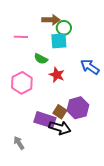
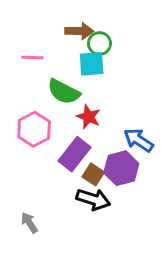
green semicircle: (41, 59) -> (64, 92), size x1.5
blue arrow: (90, 67) -> (138, 140), moved
purple rectangle: (45, 120) -> (75, 154), moved, turned -70

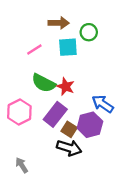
green circle: (99, 44) -> (89, 32), moved
pink line: (32, 58) -> (34, 50), moved, turned -35
green semicircle: (64, 92) -> (44, 83), moved
pink hexagon: (34, 129) -> (19, 112), moved

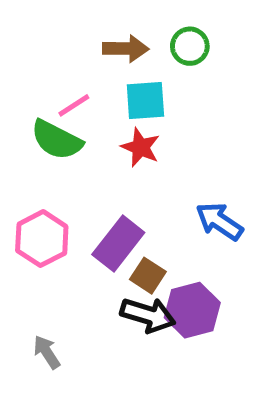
green circle: (89, 32) -> (190, 46), moved
green semicircle: (44, 83) -> (57, 140), moved
red star: (66, 87) -> (140, 147), moved
purple hexagon: (90, 125) -> (192, 310), moved

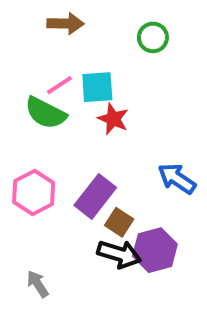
brown arrow: (126, 49) -> (65, 24), moved
cyan square: (145, 100) -> (97, 87), moved

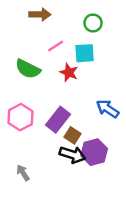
pink line: (59, 85) -> (56, 46), moved
cyan square: (97, 87) -> (85, 53), moved

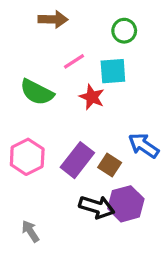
brown square: (72, 135) -> (110, 165), moved

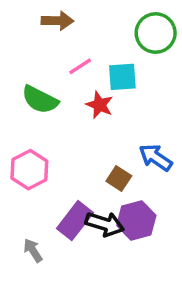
green circle: (124, 31) -> (156, 33), moved, size x1.5
purple rectangle: (77, 160) -> (75, 221), moved

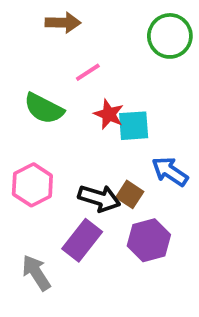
cyan square: (122, 77) -> (134, 126), moved
black arrow: (105, 224) -> (99, 198), moved
gray arrow: (33, 250) -> (36, 273), size x1.4

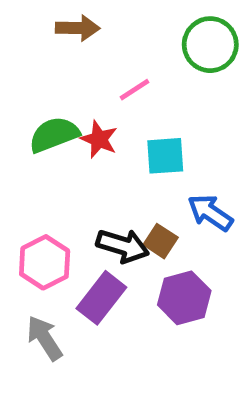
pink line: (88, 72) -> (135, 90), moved
green semicircle: (44, 109) -> (54, 135), turned 132
red star: (109, 114) -> (99, 139), moved
pink hexagon: (32, 185) -> (45, 262), moved

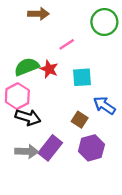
black arrow: (123, 246) -> (28, 117), moved
pink hexagon: (45, 262) -> (17, 96), moved
gray arrow: (45, 338) -> (27, 151), moved, turned 125

